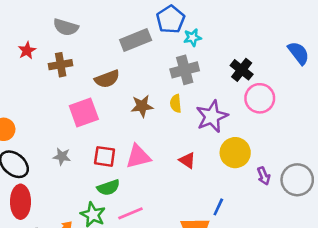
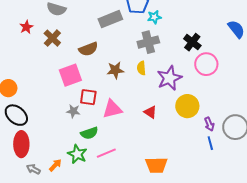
brown cross: (61, 65) -> (52, 38), turned -36
gray star: (62, 156) -> (73, 111), moved
red square: (105, 156) -> (88, 97), moved
blue line: (218, 207) -> (210, 143), moved, turned -40

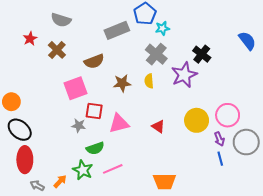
gray cross: (148, 42) -> (156, 54), turned -35
pink circle: (206, 64) -> (228, 115), moved
purple star: (169, 78) -> (184, 75), moved

